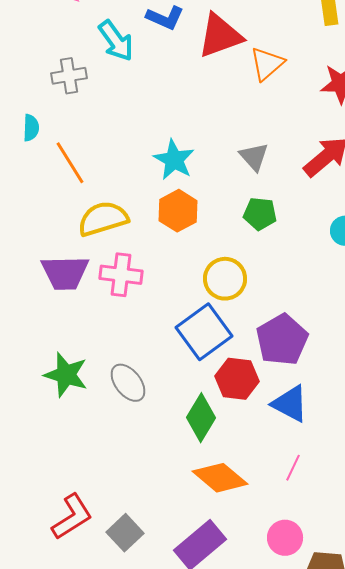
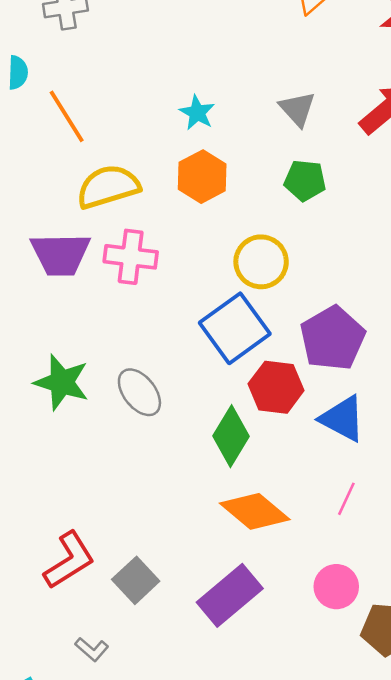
cyan star: (174, 160) -> (197, 113), size x0.7

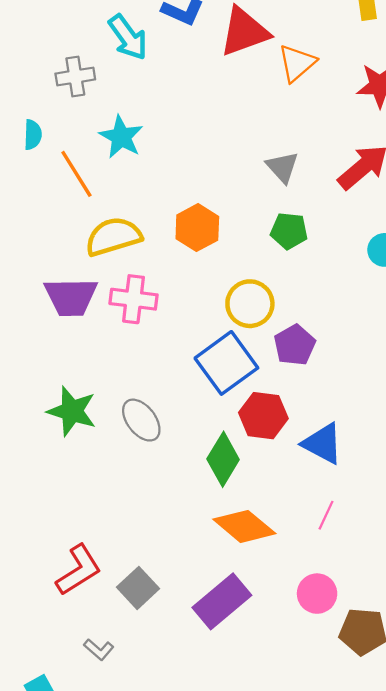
cyan star: (197, 113) -> (121, 137), moved, size x1.4
purple pentagon: (333, 338) -> (295, 345), moved, size x0.7

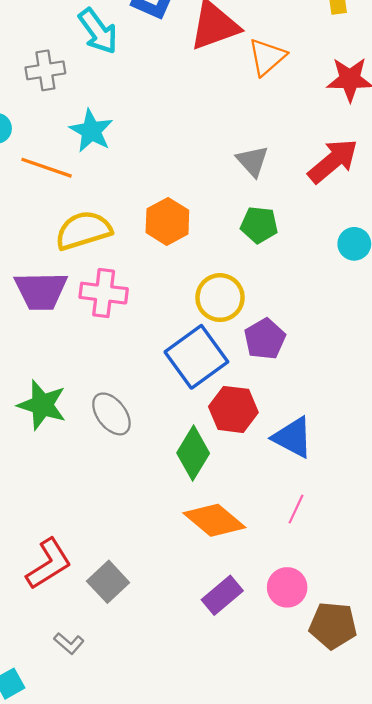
orange line: (76, 174) -> (47, 168), turned -39
purple rectangle: (222, 601) -> (222, 595), moved, size x0.7

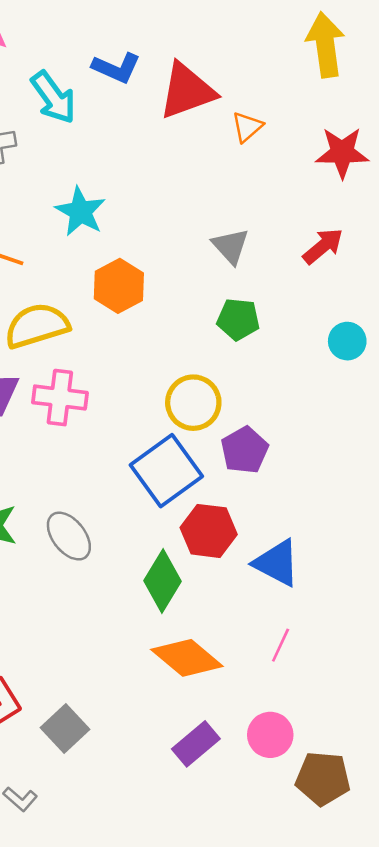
orange triangle: (267, 57) -> (247, 127), size x0.7
cyan star: (91, 131) -> (80, 212), moved
red arrow: (333, 161) -> (323, 246), size x0.7
orange hexagon: (167, 221) -> (119, 286), moved

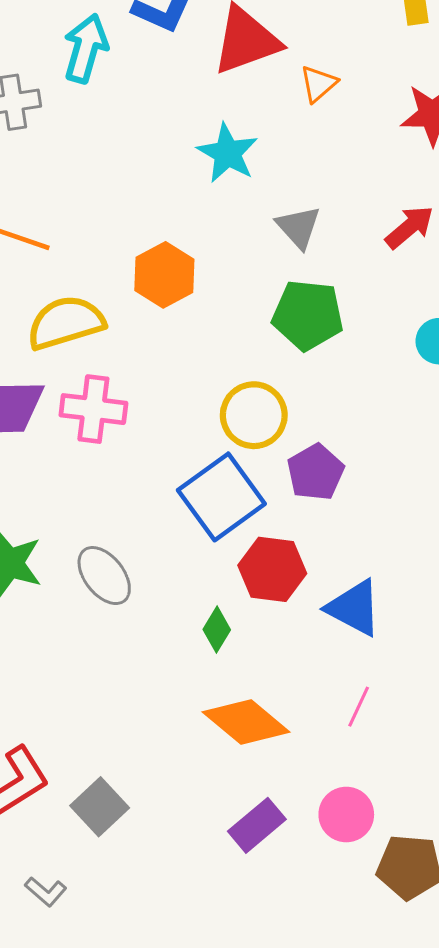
cyan arrow: (53, 97) -> (86, 48), turned -128
cyan star: (80, 212) -> (228, 153), moved
green pentagon: (238, 319) -> (308, 315), size x1.4
green diamond: (163, 581) -> (217, 630), size x0.6

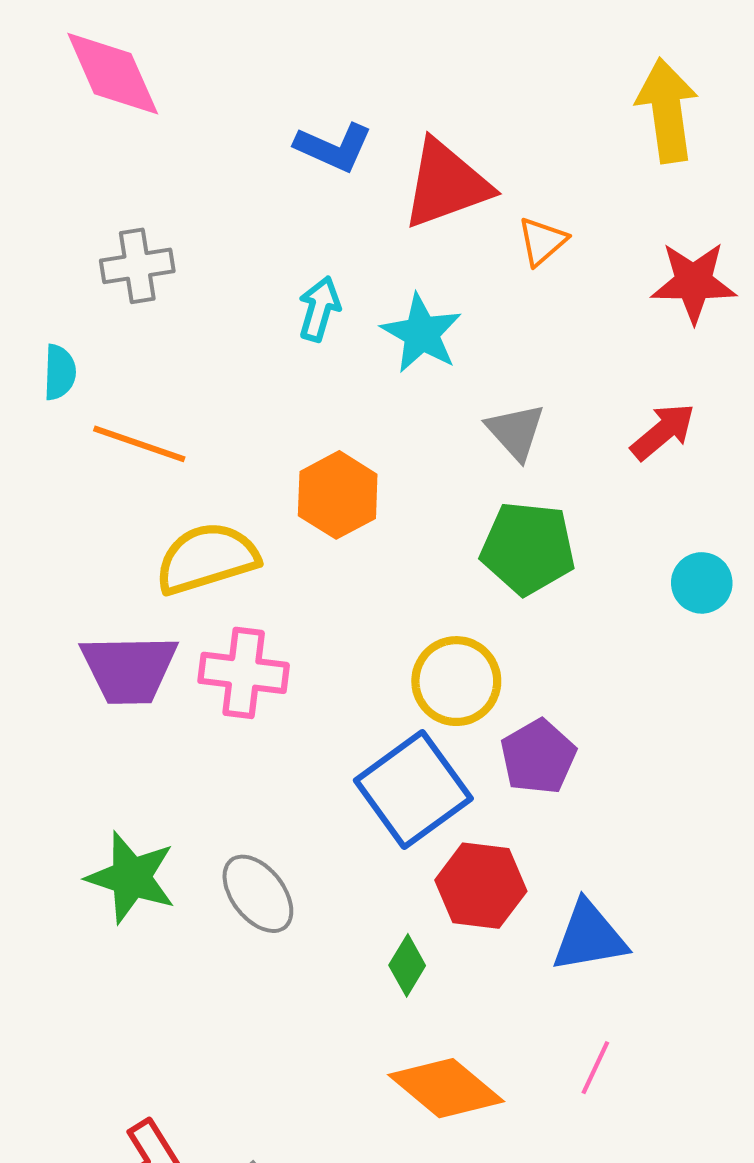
cyan arrow: (86, 48) -> (319, 309), moved, size x0.7
blue triangle: (354, 608) -> (589, 937), turned -38

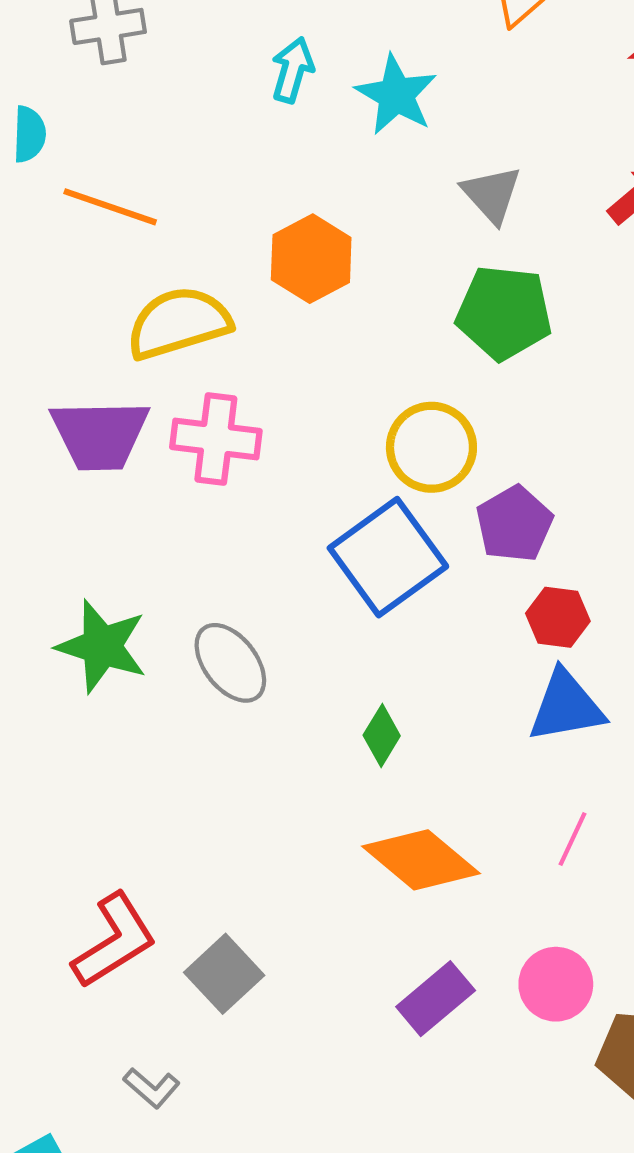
red hexagon: (481, 886) -> (558, 617), moved, size x0.7

